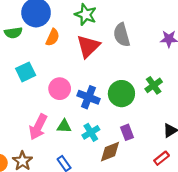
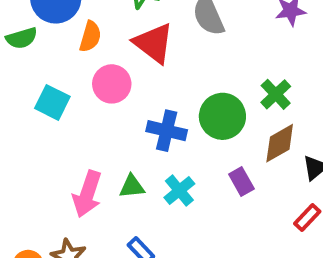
red triangle: (88, 46) -> (154, 43), turned -30
cyan square: (26, 72) -> (52, 102), turned -30
pink circle: (60, 89) -> (112, 84), moved
brown diamond: (110, 152) -> (280, 143), moved

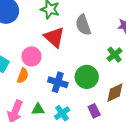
orange semicircle: (90, 37) -> (23, 76), moved
green cross: (276, 94) -> (114, 55), moved

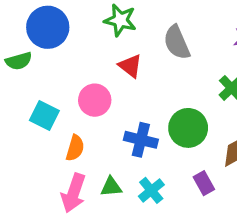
red triangle: (54, 37) -> (130, 66), size x0.7
orange semicircle: (23, 76) -> (75, 148), moved

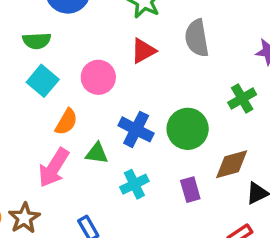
green semicircle: (19, 61) -> (37, 41), moved
red triangle: (130, 66) -> (143, 51), turned 40
green triangle: (111, 187) -> (97, 153), moved

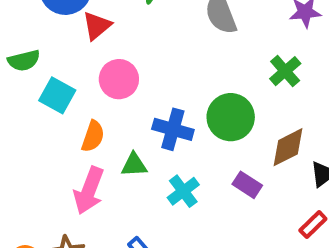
green semicircle: (37, 41) -> (24, 61), moved
red triangle: (143, 51) -> (97, 26), moved
purple rectangle: (190, 190) -> (247, 185), turned -30

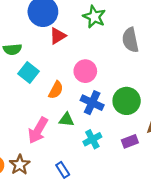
pink circle: (119, 79) -> (85, 71), moved
orange semicircle: (93, 136) -> (56, 90), moved
purple rectangle: (247, 185) -> (130, 141), turned -63

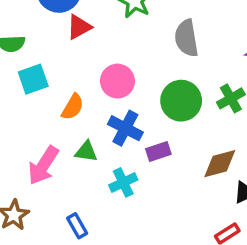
cyan square: (28, 73) -> (33, 79), turned 30
green circle: (127, 101) -> (181, 101), moved
purple rectangle: (130, 141) -> (158, 151), moved

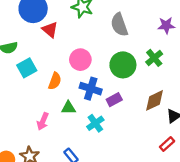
red triangle: (79, 27) -> (50, 30), turned -42
pink arrow: (43, 165) -> (43, 121), size x0.7

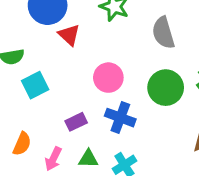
orange semicircle: (55, 81) -> (22, 144), moved
purple rectangle: (114, 100) -> (76, 122), moved
green triangle: (68, 108) -> (88, 159), moved

